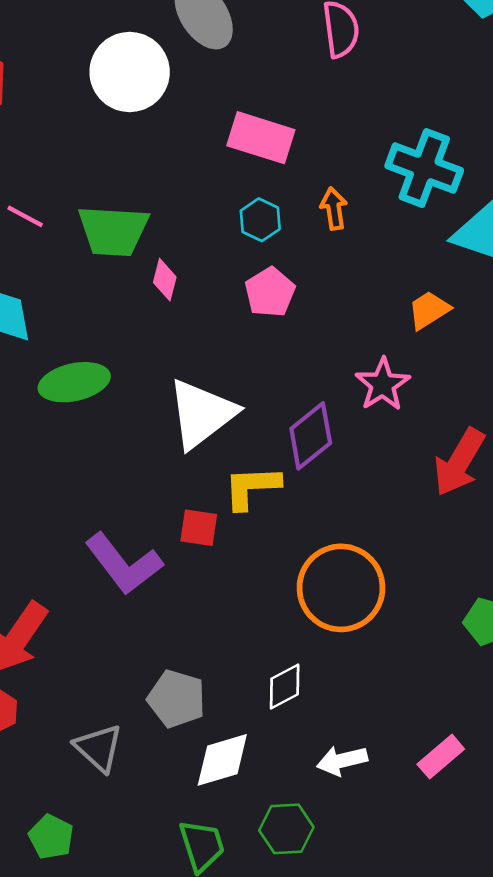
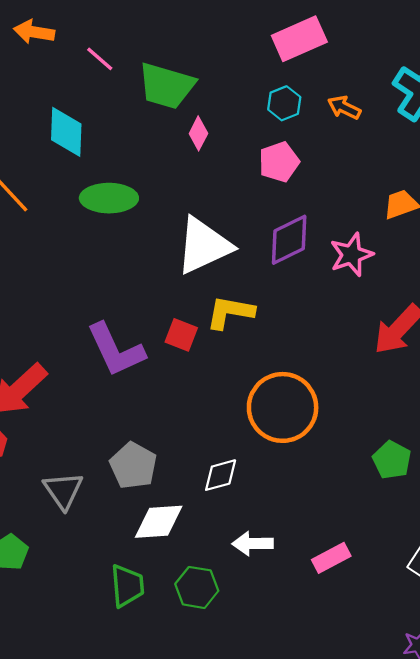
pink rectangle: (261, 138) -> (299, 39), turned -54
orange arrow: (334, 209) -> (344, 107), turned -68
purple diamond: (311, 436) -> (289, 240), moved

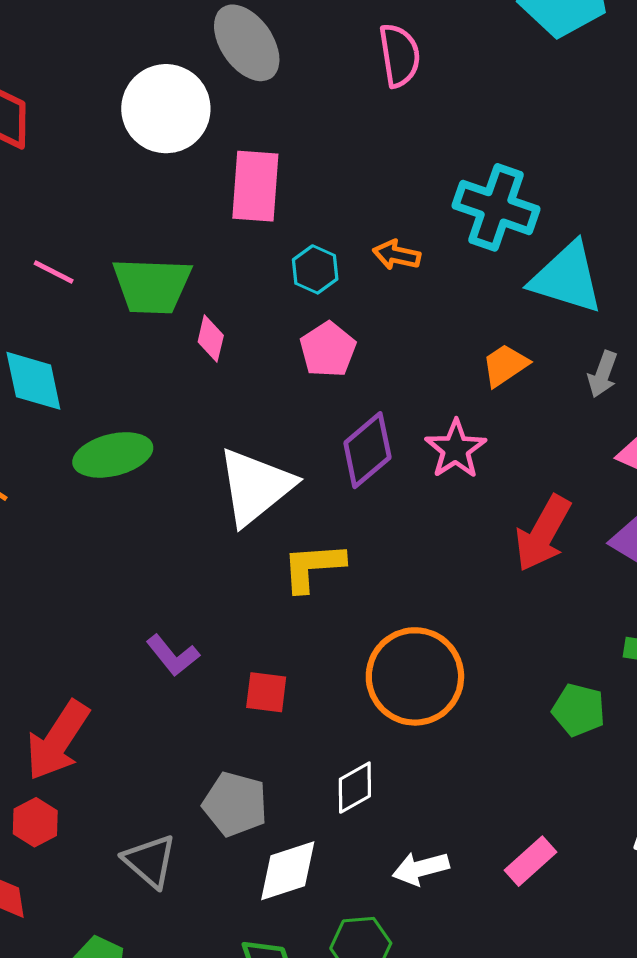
pink rectangle: (299, 39) -> (255, 186), moved, turned -48
red square: (181, 335) -> (266, 692), moved
purple L-shape: (116, 350) -> (173, 655), size x0.6

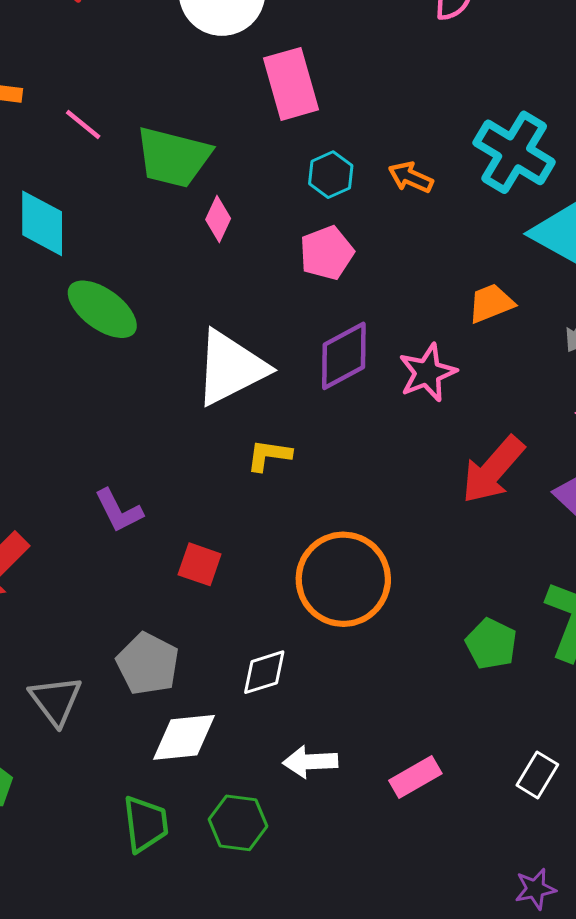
pink rectangle: (255, 186) -> (291, 84), turned -32
green ellipse: (113, 455) -> (102, 309), turned 38
yellow L-shape: (313, 567) -> (269, 455), size x0.7

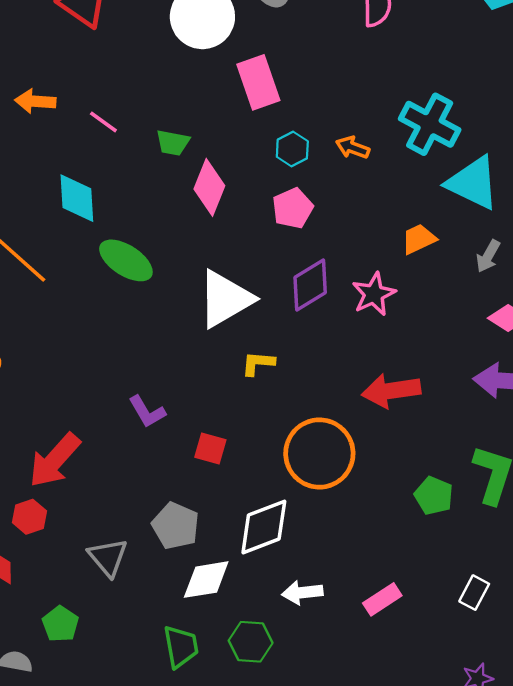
green trapezoid: (173, 157) -> (173, 143), size x0.6
pink diamond: (218, 219) -> (209, 187), size x1.6
red arrow: (493, 470) -> (391, 391), moved, turned 44
white diamond: (264, 672) -> (264, 527), size x1.6

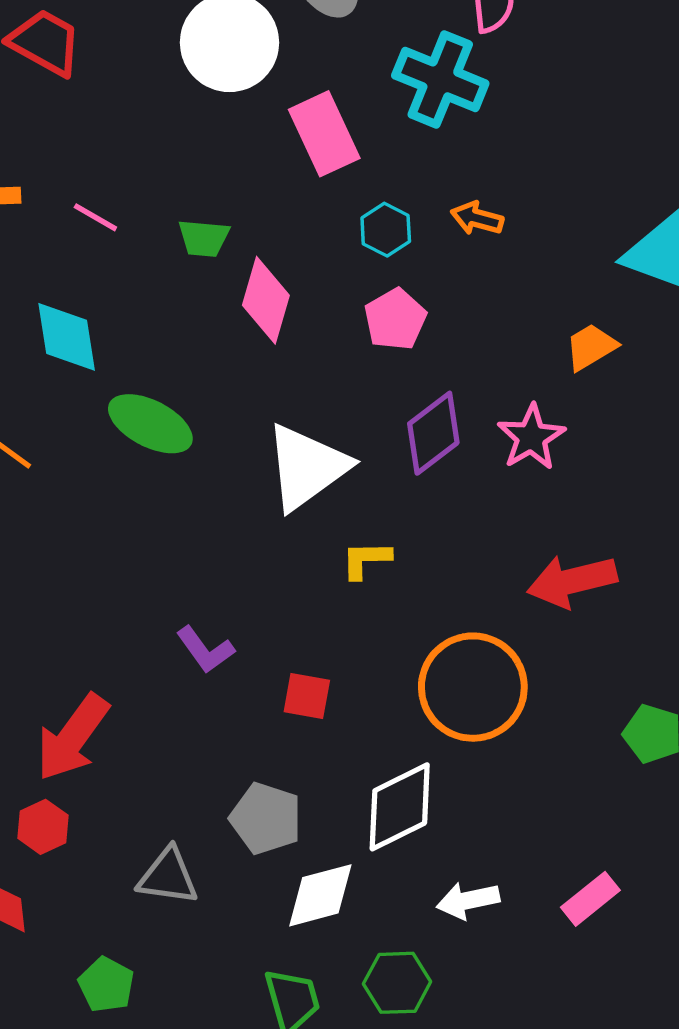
cyan cross: (430, 124) -> (440, 79), moved
gray triangle: (108, 557) -> (168, 876), turned -36

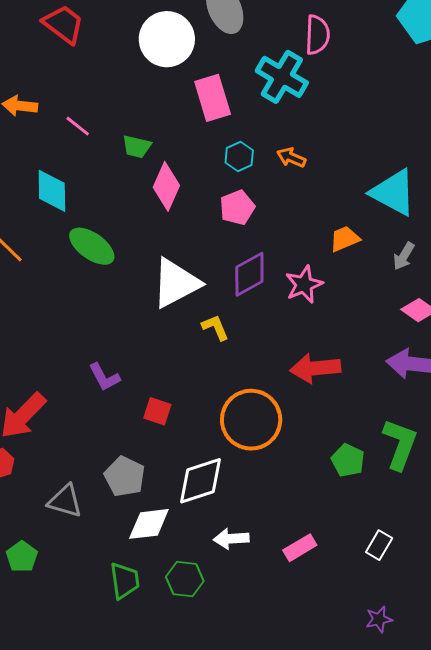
yellow L-shape: (366, 560) -> (215, 327), moved, turned 60

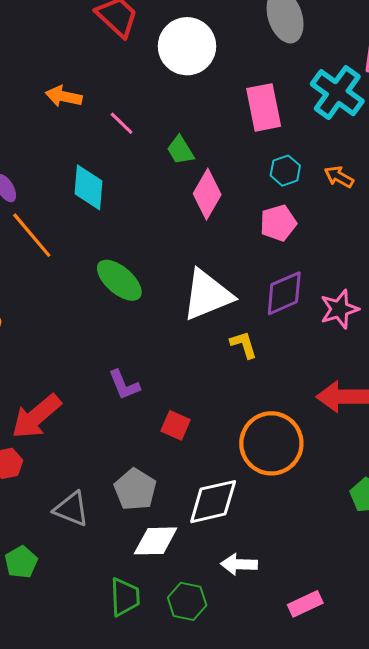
white circle: (167, 39) -> (187, 46), moved
green trapezoid: (137, 147) -> (180, 150), turned 40
green ellipse: (92, 246) -> (119, 280), moved
pink rectangle: (300, 548) -> (305, 604), moved

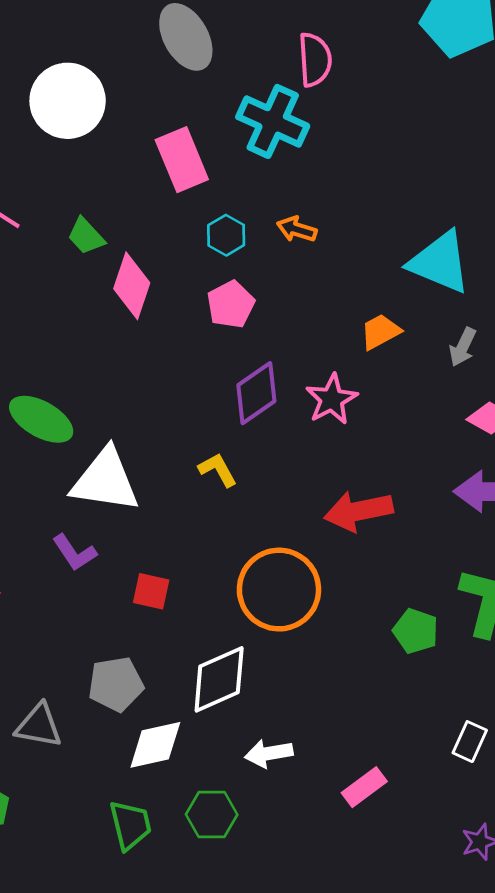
white triangle: (207, 295) -> (105, 480), moved, turned 42
gray pentagon: (135, 489) -> (116, 684), turned -30

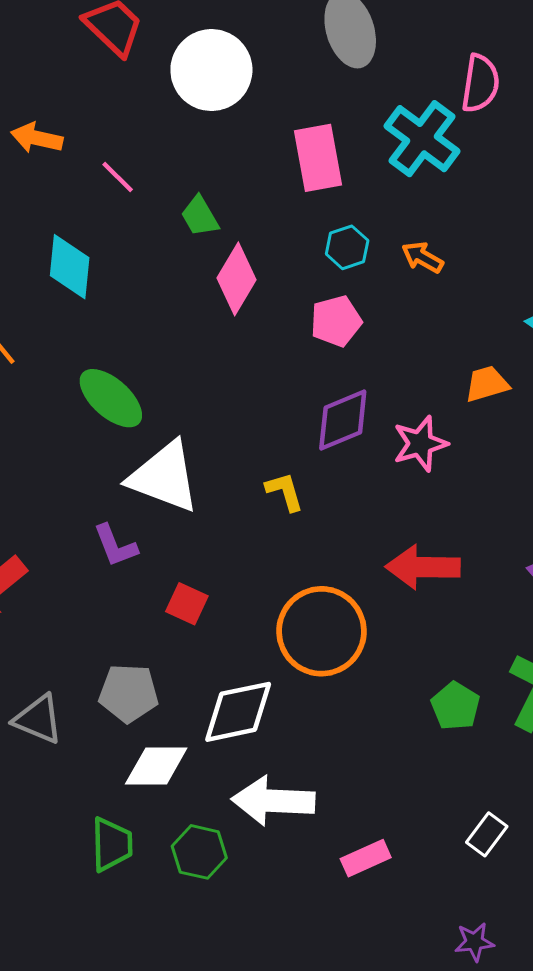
white arrow: (269, 753) -> (273, 801), size x1.6

